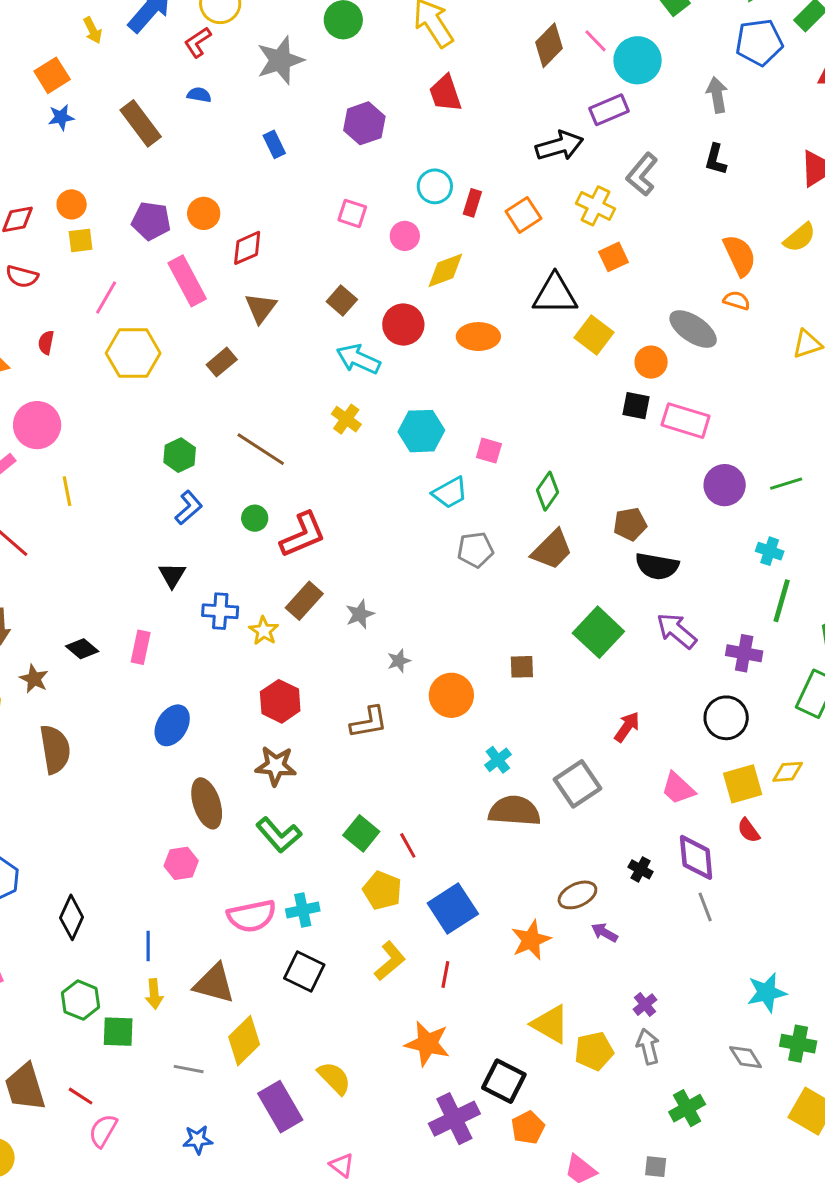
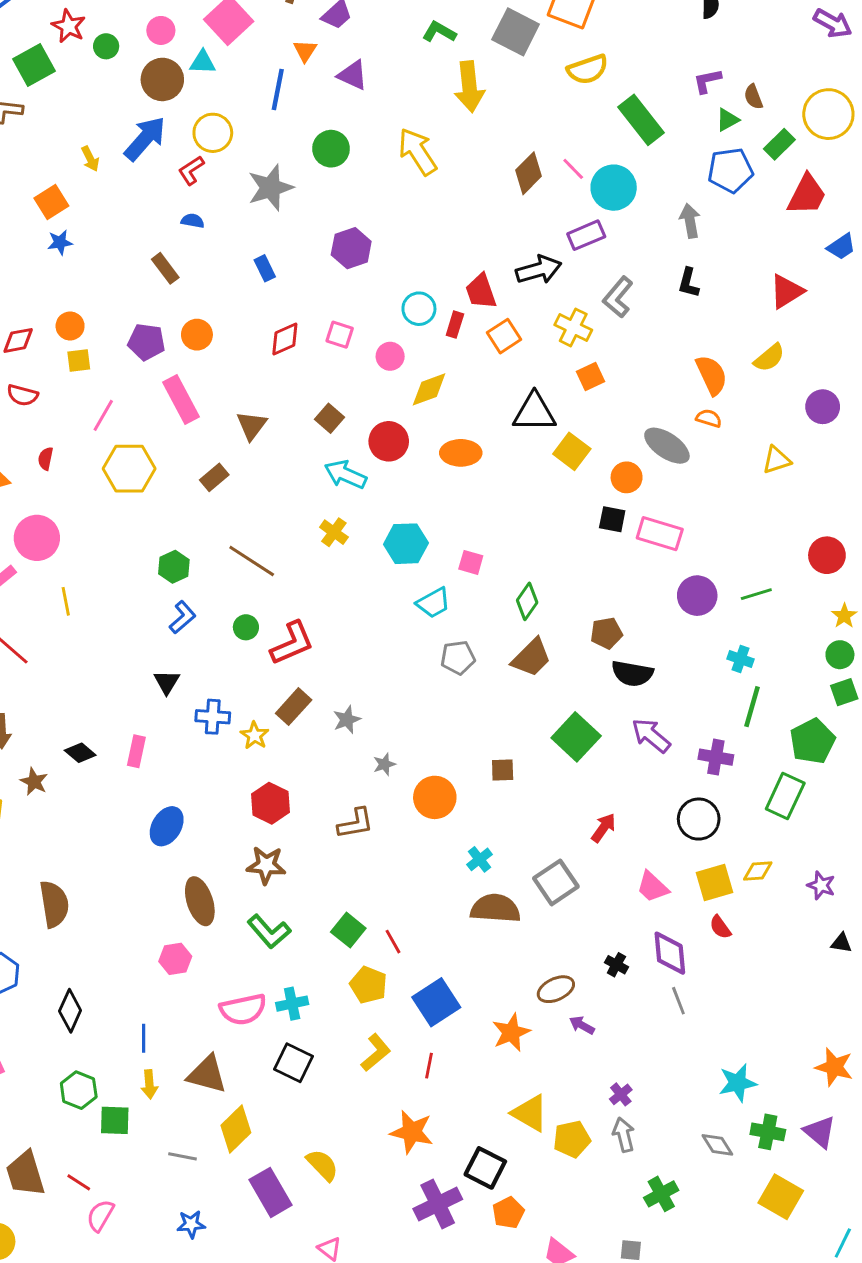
red trapezoid: (445, 93) -> (481, 291), moved
brown rectangle: (141, 123) -> (165, 268), moved, size x0.7
red diamond: (247, 248) -> (285, 339), moved
brown semicircle: (55, 749) -> (54, 904), moved

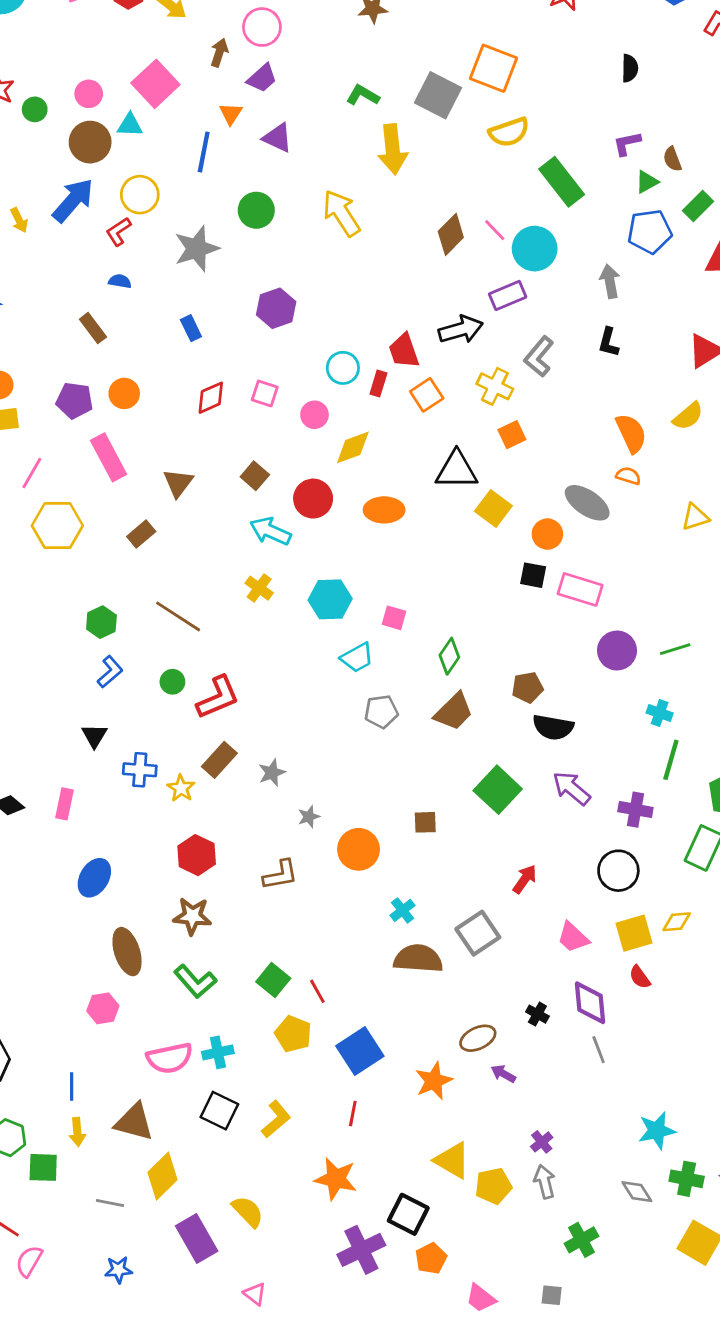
yellow L-shape: (376, 1053) -> (276, 1119), moved

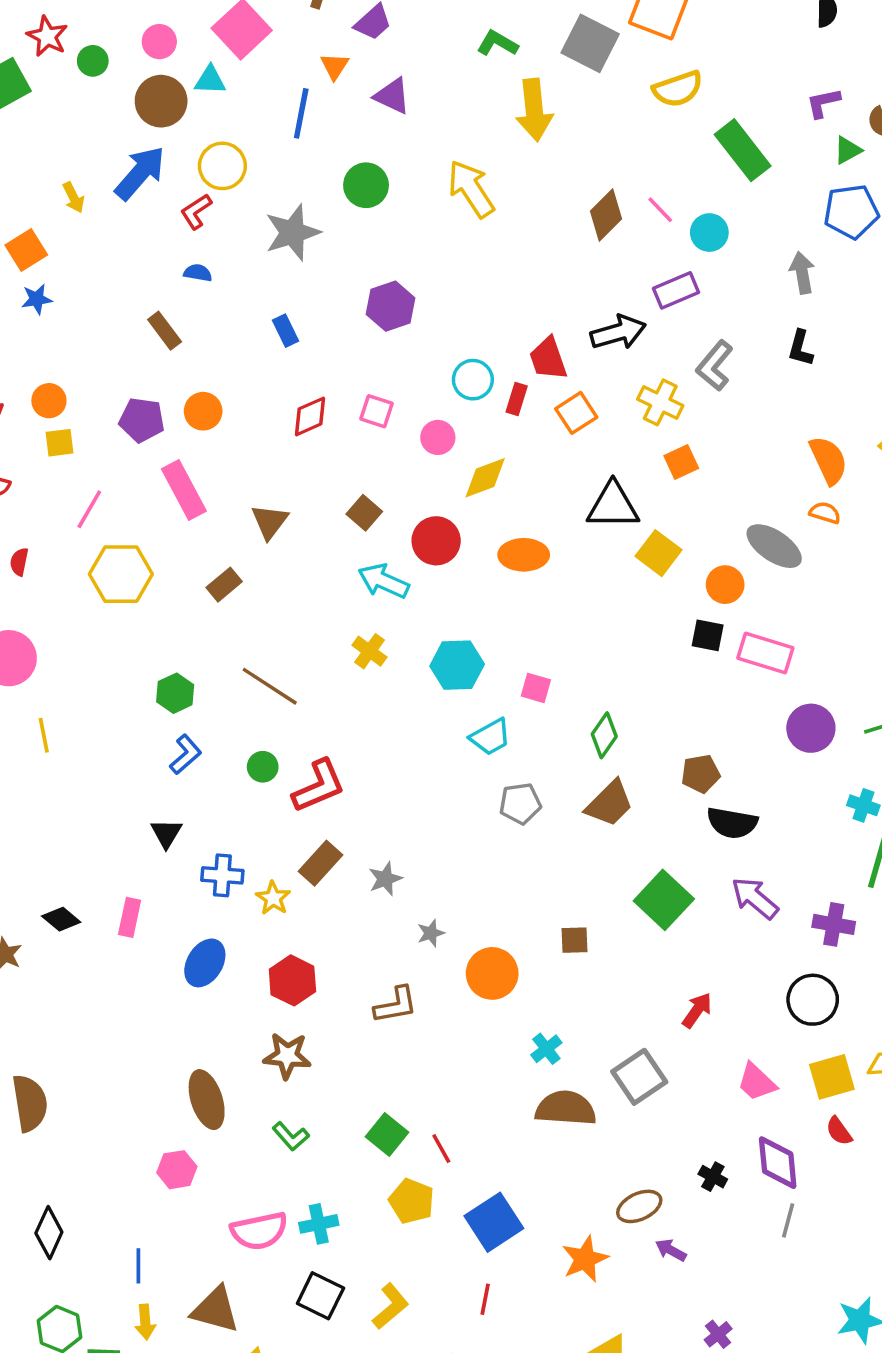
cyan circle: (535, 249) -> (709, 233), size x0.7
blue ellipse: (94, 878) -> (205, 963), moved
green L-shape: (195, 981) -> (291, 1136), size x0.7
gray line: (599, 1050) -> (788, 1220), turned 36

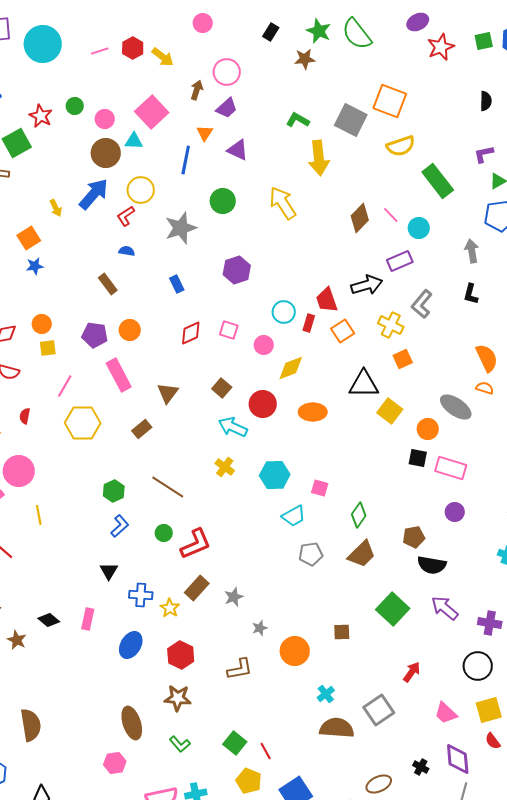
green circle: (93, 61) -> (75, 106), moved
purple circle: (811, 728) -> (455, 512), moved, size x0.7

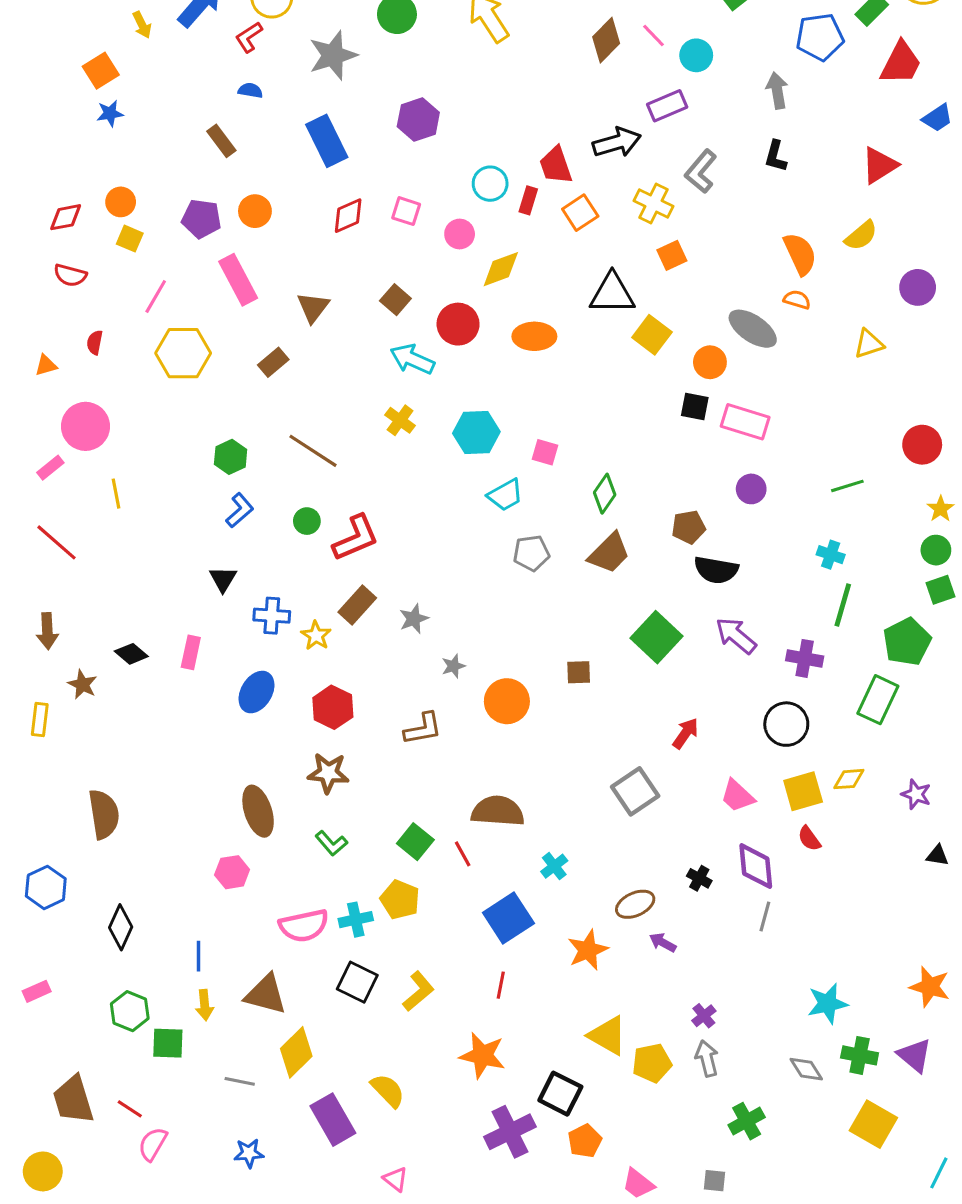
blue rectangle: (177, 284) -> (327, 141), size x1.8
yellow square: (48, 348) -> (130, 239), turned 30
cyan cross: (326, 694) -> (554, 866), moved
brown semicircle: (337, 728) -> (498, 811), moved
yellow pentagon: (249, 781) -> (400, 900), moved

